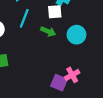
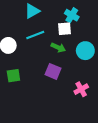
cyan line: (24, 18) -> (35, 35), turned 48
purple square: (59, 83) -> (53, 71), moved

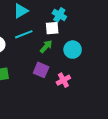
green arrow: (58, 48) -> (46, 47), turned -72
pink cross: (81, 89) -> (63, 80), moved

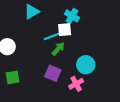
cyan line: (24, 34) -> (53, 36), moved
cyan circle: (73, 50) -> (86, 65), moved

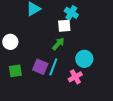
cyan line: (53, 36) -> (53, 67), moved, turned -48
purple square: (53, 73) -> (40, 67), moved

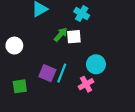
white square: (64, 26) -> (74, 37), moved
green arrow: (58, 44) -> (61, 35), moved
green square: (15, 71) -> (20, 86), moved

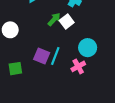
white square: (74, 37) -> (67, 21), turned -32

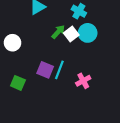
cyan circle: (88, 48) -> (88, 33), moved
green square: (15, 69) -> (18, 83), turned 32

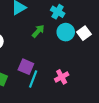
white square: (71, 34) -> (84, 33), moved
cyan line: (59, 70) -> (33, 79), moved

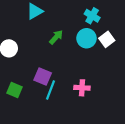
cyan cross: (58, 12) -> (92, 16), moved
pink cross: (62, 77) -> (82, 88), turned 32

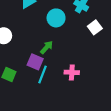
green arrow: (56, 37) -> (47, 47), moved
cyan circle: (86, 38) -> (56, 18), moved

